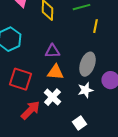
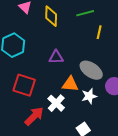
gray ellipse: (87, 64) -> (91, 70), turned -75
orange triangle: (55, 72) -> (70, 84), moved

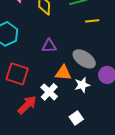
yellow line: (99, 32) -> (92, 21), turned 72

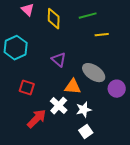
purple triangle: (49, 46) -> (59, 60), turned 42
red square: (17, 74) -> (27, 88), size x0.7
white star: (82, 85) -> (84, 110), moved

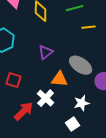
purple triangle: (59, 60) -> (46, 52), turned 42
white star: (84, 110) -> (82, 103), moved

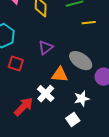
red square: (14, 80) -> (16, 64), moved

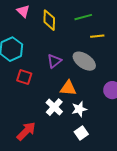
gray ellipse: (81, 61) -> (84, 61), moved
white star: (82, 99) -> (79, 109), moved
red arrow: (24, 107) -> (26, 131), moved

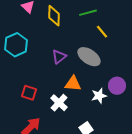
yellow line: (97, 36) -> (102, 32), turned 56
red square: (24, 77) -> (29, 93), moved
white star: (79, 109) -> (99, 96), moved

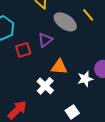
gray ellipse: (89, 57) -> (65, 22), moved
red square: (29, 93) -> (23, 50), moved, turned -35

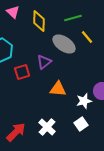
white cross: (45, 86) -> (47, 127), moved
white square: (72, 112) -> (81, 124), moved

